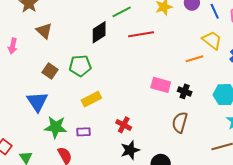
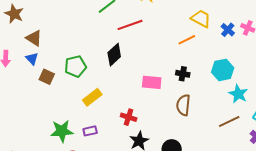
black diamond: (99, 32) -> (114, 55), moved
pink rectangle: (161, 85) -> (152, 82), moved
blue triangle: (37, 102) -> (32, 59), moved, size x0.6

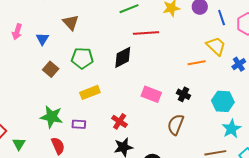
brown triangle: (34, 38) -> (71, 22), moved
brown square: (47, 77) -> (51, 69), moved

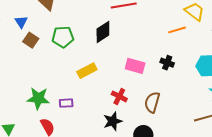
brown square: (51, 69) -> (31, 40), moved
yellow rectangle: (90, 92) -> (87, 71), moved
red cross: (120, 121) -> (119, 96), moved
brown semicircle: (176, 125) -> (152, 102), moved

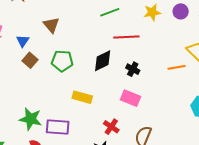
black cross: (167, 63) -> (133, 69), moved
yellow rectangle: (87, 71) -> (82, 97), turned 36
purple rectangle: (66, 103) -> (58, 127), size x1.6

